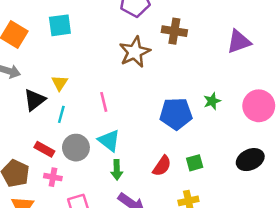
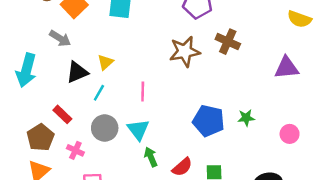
pink circle: (259, 106) -> (290, 134), size x0.6
red rectangle: (44, 149) -> (62, 114), moved
green arrow: (117, 170) -> (151, 157), moved, turned 144

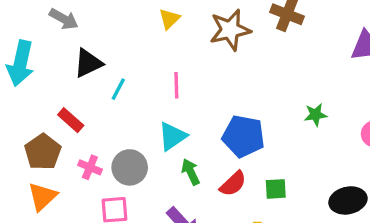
yellow triangle: (105, 62) -> (169, 19), moved
blue pentagon: (209, 121) -> (243, 136), moved
gray circle: (105, 128) -> (130, 167), moved
cyan triangle: (138, 130) -> (172, 136), turned 35

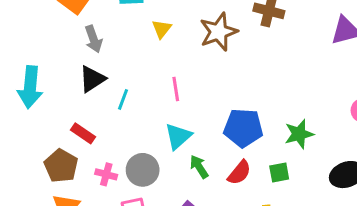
gray arrow: (64, 19) -> (94, 39), moved, turned 48
green star: (315, 115) -> (299, 134), moved, size x1.4

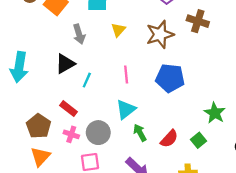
gray arrow: (94, 39) -> (79, 34), moved
blue pentagon: (243, 128) -> (170, 78), moved
red rectangle: (83, 133) -> (68, 109), moved
green star: (299, 134) -> (215, 113), turned -30
green square: (279, 172) -> (198, 140), turned -32

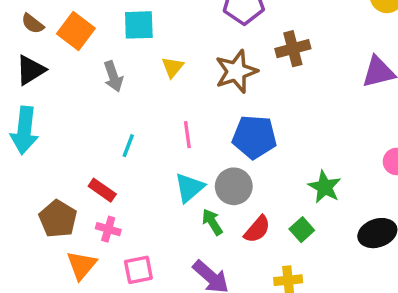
brown cross: (198, 21) -> (293, 49), turned -30
black triangle: (65, 64) -> (31, 70), moved
gray circle: (98, 133) -> (234, 186), moved
orange triangle: (40, 156) -> (82, 265), moved

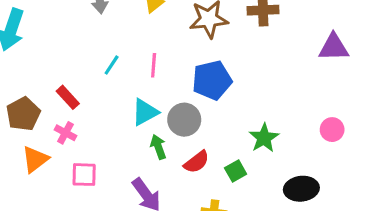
blue pentagon: (254, 137) -> (212, 80), turned -30
cyan line: (128, 146) -> (112, 65), moved

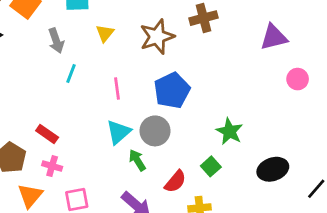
cyan line: (112, 65) -> (71, 73), moved
pink circle: (332, 130) -> (298, 79), moved
red semicircle: (196, 162) -> (175, 181), moved

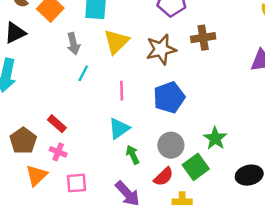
yellow triangle: (105, 33) -> (116, 42), size x1.6
gray circle: (155, 131) -> (171, 145), moved
green square: (211, 166) -> (196, 167), size x1.5

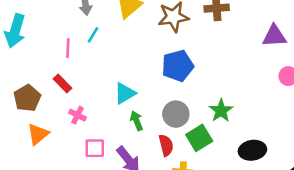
pink line: (122, 91) -> (68, 48), moved
pink cross: (58, 152) -> (77, 115), moved
red semicircle: (164, 177) -> (166, 145), turned -65
pink square: (77, 183) -> (95, 148), moved

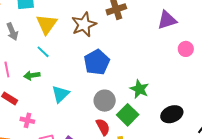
cyan line: (93, 35) -> (43, 52), moved, turned -64
green arrow: (137, 121) -> (32, 75), moved, turned -63

